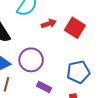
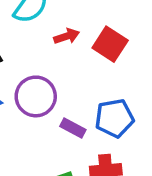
purple rectangle: (44, 87) -> (73, 128), moved

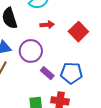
red arrow: (67, 36) -> (47, 25), moved

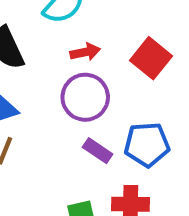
purple circle: (31, 51) -> (85, 97), moved

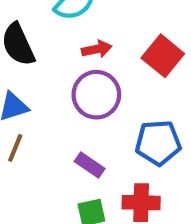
purple rectangle: (98, 151) -> (90, 165), moved

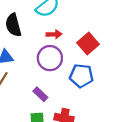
blue pentagon: (158, 143) -> (81, 76), moved

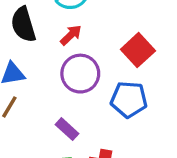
red arrow: (54, 34) -> (71, 35), moved, turned -40

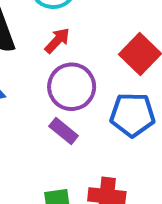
purple rectangle: (67, 129) -> (64, 131), moved

